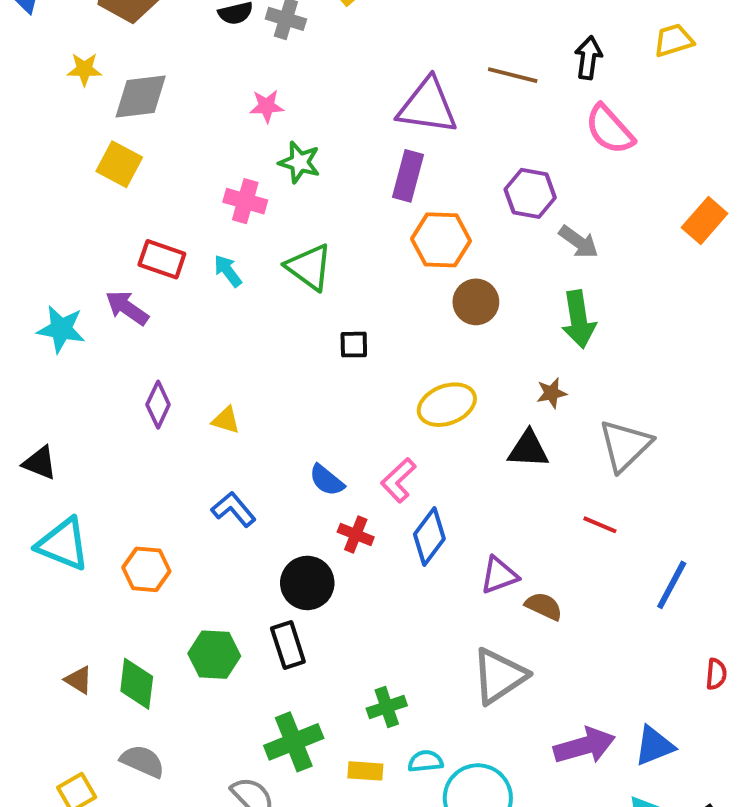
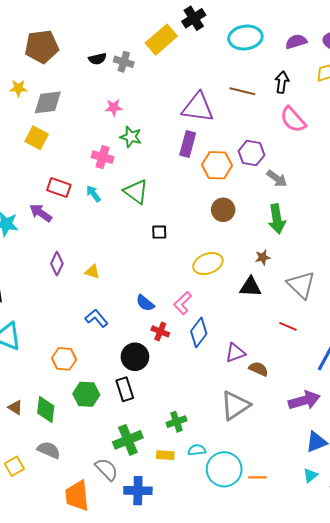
orange hexagon: (441, 240) -> (217, 165), moved
gray triangle: (625, 445) -> (301, 285), turned -32
orange hexagon: (146, 569) -> (64, 359), moved
purple arrow: (584, 746) -> (304, 400), moved

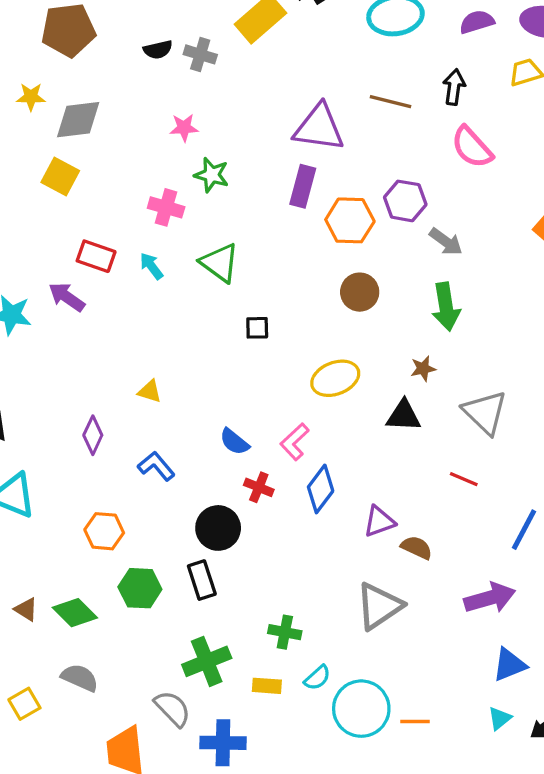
purple diamond: (57, 264) -> (93, 435), moved
green diamond: (46, 409) -> (75, 613), turned -52
green cross: (176, 422) -> (285, 632), turned 30
cyan semicircle: (197, 450) -> (317, 678), turned 144

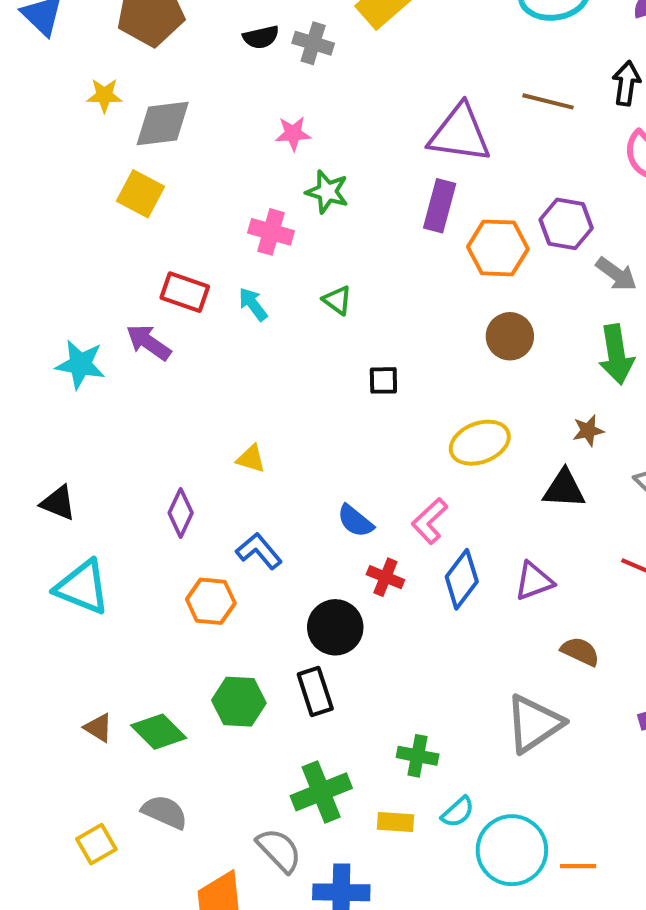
green triangle: (220, 263) -> (337, 300), size x0.6
purple triangle: (379, 521) -> (534, 581), moved
orange hexagon: (104, 531) -> (211, 601), moved

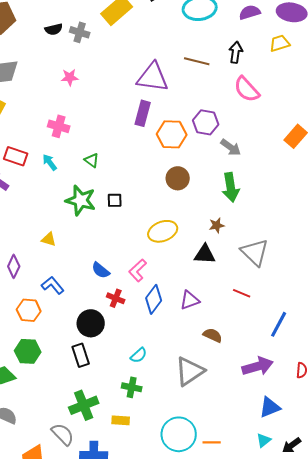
green star: (327, 192) -> (81, 200), moved, size x1.4
green hexagon: (239, 702) -> (28, 351), moved
cyan semicircle: (458, 812) -> (139, 355), moved

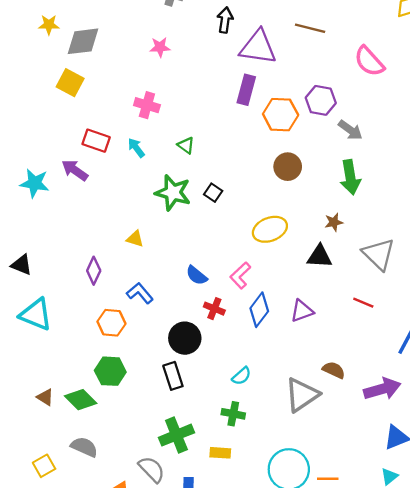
black arrow: (236, 52) -> (225, 20), moved
black square: (115, 200) -> (213, 193), turned 35
brown semicircle: (213, 335) -> (334, 370), moved

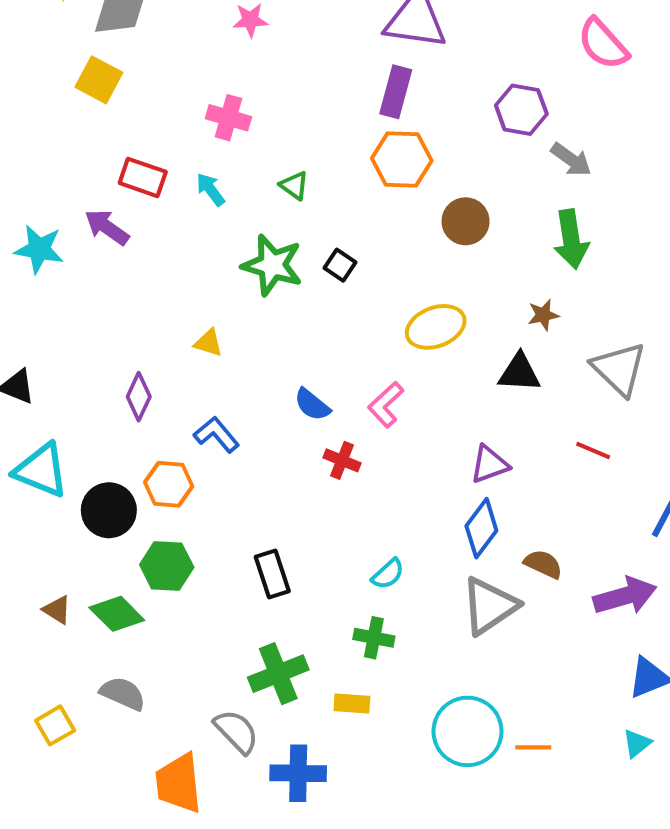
orange hexagon: (281, 115) -> (402, 160), moved
blue diamond: (259, 310) -> (481, 528), moved
black circle: (185, 338) -> (109, 510), moved

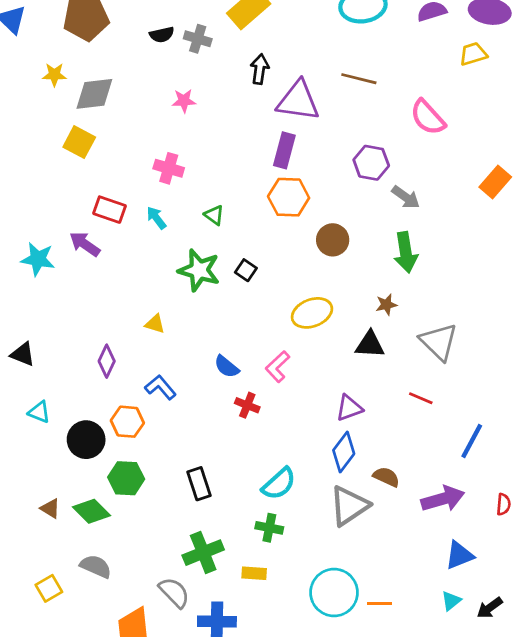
cyan triangle: (41, 470) -> (39, 412), size x0.6
cyan semicircle: (388, 574) -> (279, 484), size x1.5

